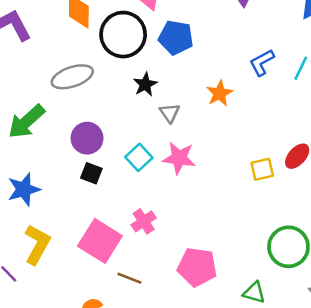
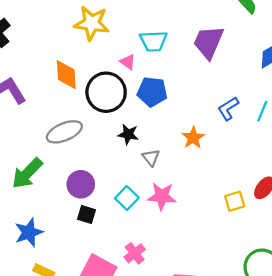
black star: (145, 84) -> (128, 134), turned -30

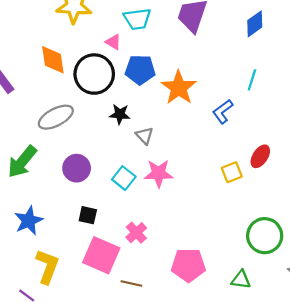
blue L-shape: (228, 109) -> (223, 111), moved
orange star: (193, 138) -> (179, 88), moved, size x1.5
black square: (87, 214) -> (88, 215), moved

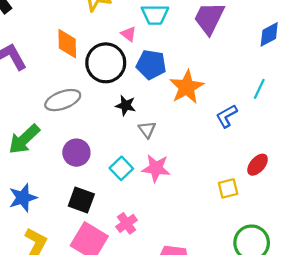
yellow square: (232, 172) -> (228, 188), moved
black square: (88, 215) -> (81, 200), size x1.4

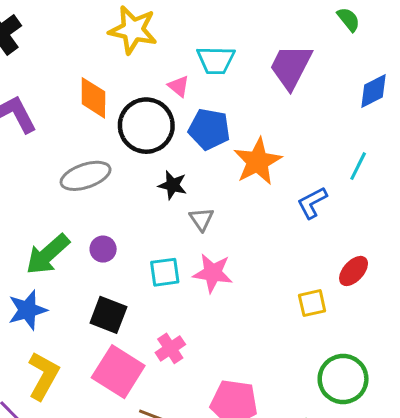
green arrow: (24, 139) -> (48, 254), moved
purple circle: (76, 153) -> (103, 249), size x0.7
cyan square: (121, 168) -> (165, 272), turned 35

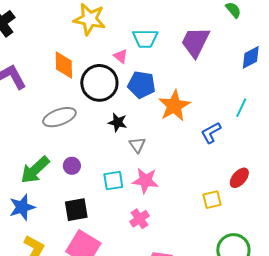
black square: (108, 315) -> (76, 210), turned -30
pink cross: (170, 348) -> (139, 219), moved

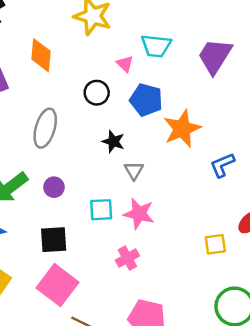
orange diamond: (64, 65) -> (41, 55), moved
black circle: (99, 83) -> (97, 93), size x0.6
gray ellipse: (59, 117) -> (45, 128), turned -60

